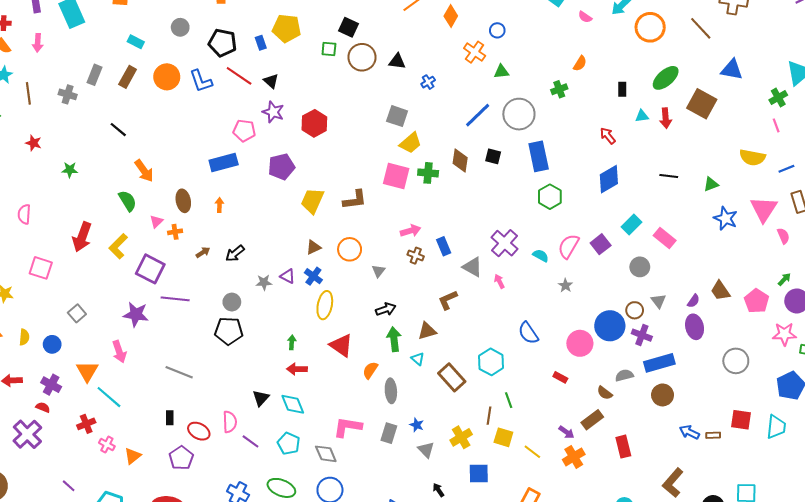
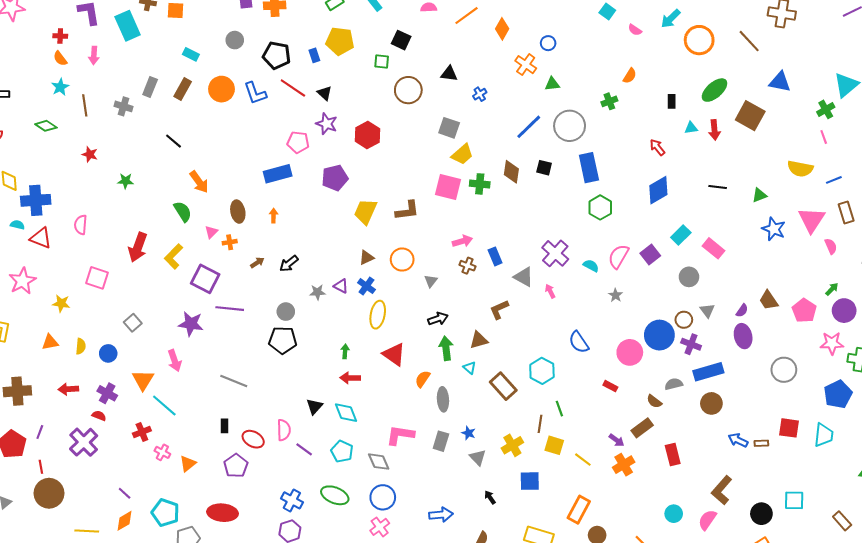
brown circle: (362, 57) -> (408, 90), moved

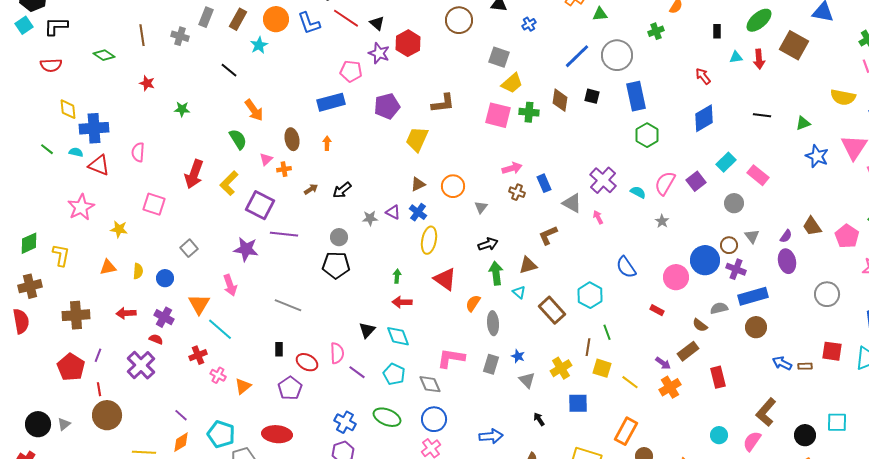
cyan star: (60, 87) -> (259, 45), moved
red hexagon: (367, 135) -> (408, 43), moved
brown L-shape: (407, 211) -> (443, 103), moved

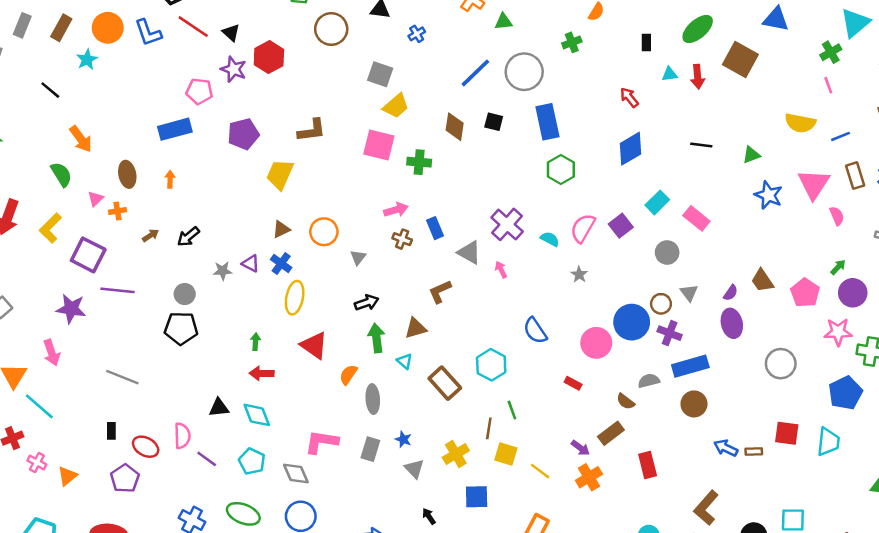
green cross: (529, 112) -> (419, 162), moved
black triangle: (367, 330) -> (219, 408), turned 42

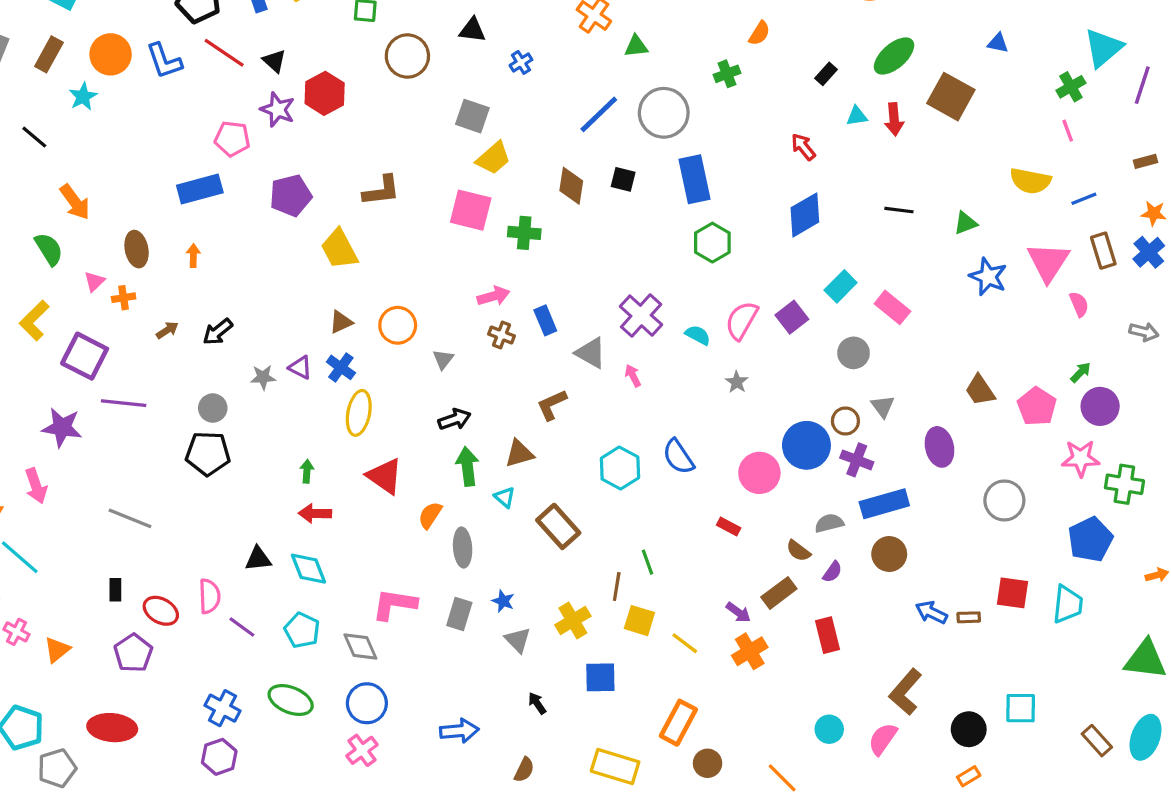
blue triangle: (776, 19) -> (998, 43), size x0.6
black rectangle: (646, 42) -> (826, 74), turned 42
yellow trapezoid: (280, 174) -> (339, 249), turned -52
purple semicircle: (731, 293) -> (832, 572), moved
cyan hexagon: (491, 365) -> (620, 468), moved

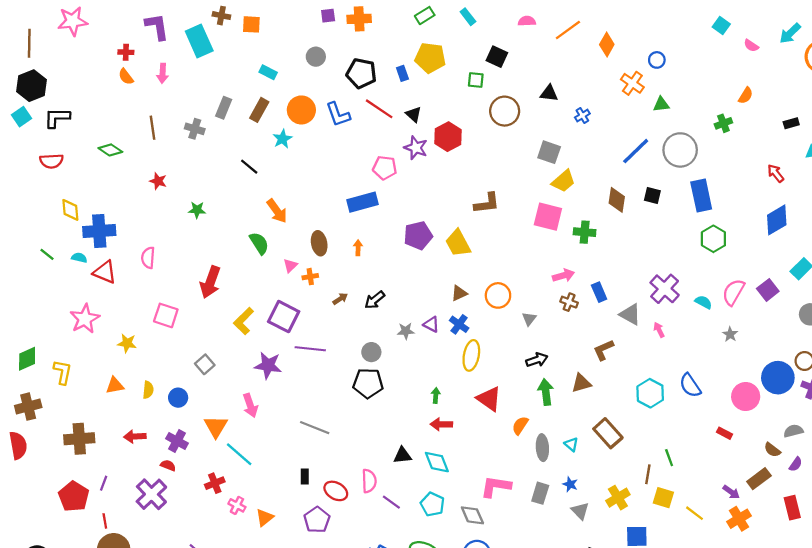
black rectangle: (826, 74) -> (791, 123), turned 32
purple pentagon: (291, 196) -> (418, 235), moved
yellow L-shape: (34, 320) -> (244, 321), moved
cyan triangle: (505, 497) -> (571, 444), moved

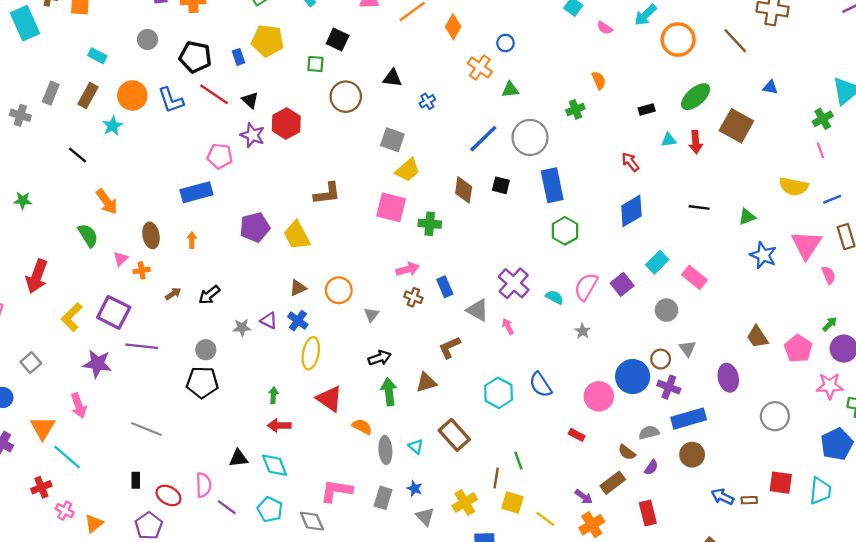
orange semicircle: (746, 96) -> (599, 80), turned -56
orange semicircle: (520, 425) -> (362, 427), turned 84

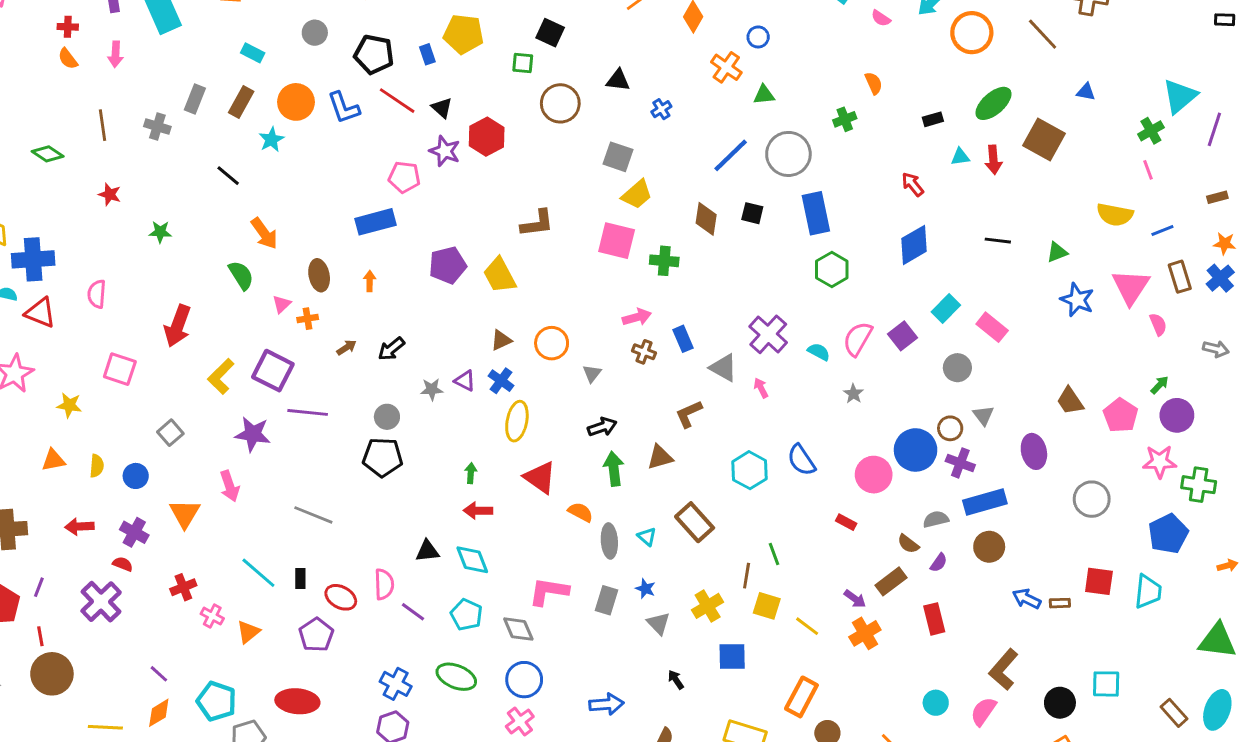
cyan line: (67, 457) -> (258, 573), moved

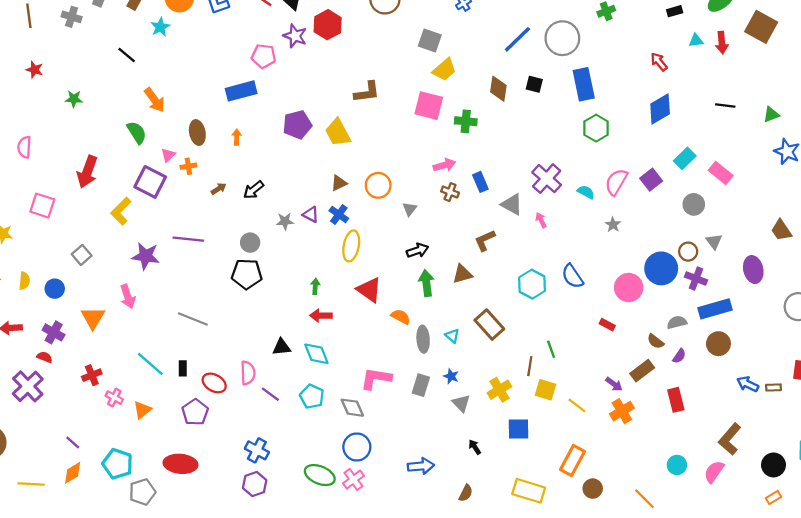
purple square: (273, 371) -> (150, 182), moved
green ellipse: (456, 677) -> (320, 475), moved

